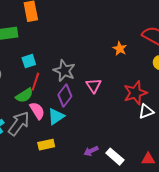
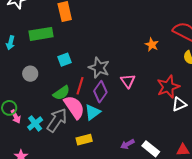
red line: (35, 82) -> (80, 86), moved
pink semicircle: (37, 111) -> (74, 107), size x1.4

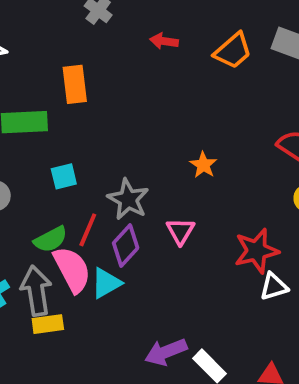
orange star: (152, 45) -> (203, 165), moved
gray arrow: (57, 120) -> (36, 291), turned -50
yellow rectangle: (84, 140) -> (48, 324), moved
purple arrow: (127, 144) -> (166, 352), size x1.5

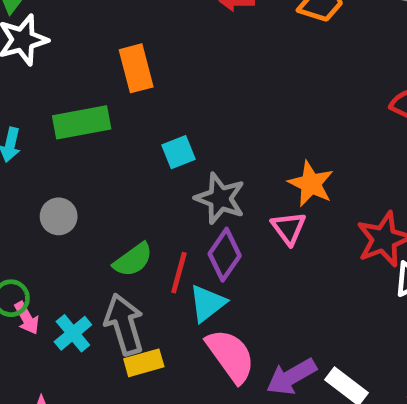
orange star: (203, 165) -> (311, 184), moved, size x1.4
cyan square: (64, 176) -> (178, 152), moved
red line: (88, 230) -> (179, 273), moved
pink semicircle: (72, 270) -> (231, 356), moved

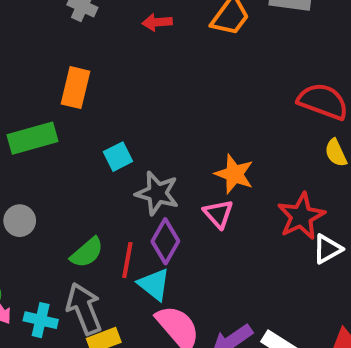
orange rectangle: (136, 68) -> (75, 88), turned 33
cyan triangle: (207, 303) -> (154, 284), turned -39
cyan cross: (73, 333) -> (41, 320), turned -32

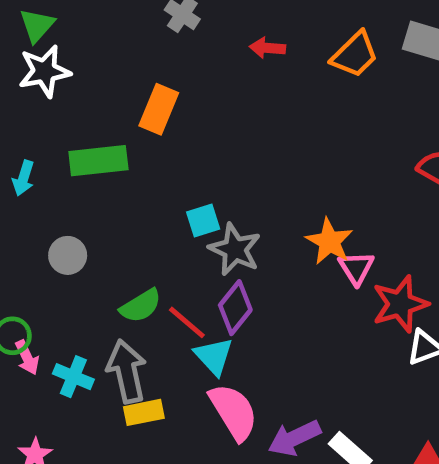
cyan square: (118, 157) -> (203, 221), moved
pink triangle: (218, 214) -> (356, 268), moved
red line: (127, 260) -> (187, 322), turned -69

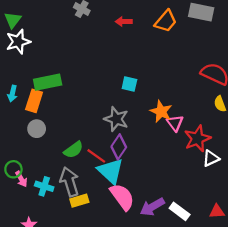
orange rectangle: (159, 109) -> (34, 101), moved
cyan square: (203, 221) -> (129, 84), moved, turned 35
cyan triangle: (214, 356) -> (110, 171), size x1.4

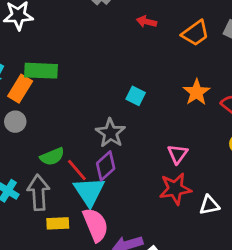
orange star: (161, 112) -> (197, 92), moved
red star: (197, 139) -> (175, 189), moved
yellow rectangle: (79, 201) -> (58, 223), moved

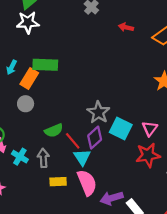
cyan square: (136, 96) -> (121, 129), moved, size x1.5
gray arrow: (38, 192) -> (43, 158), size x0.7
cyan triangle: (89, 192) -> (82, 157), size x0.7

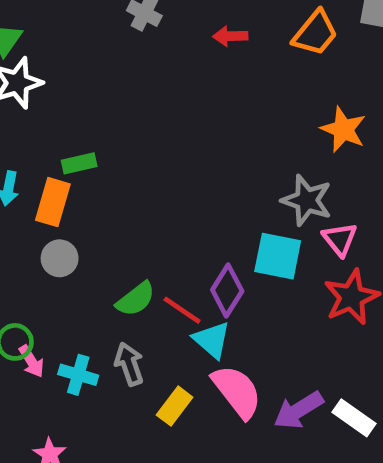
green rectangle: (45, 65) -> (79, 163), size x0.6
gray star: (98, 112) -> (307, 200), moved
yellow rectangle: (58, 182) -> (175, 406), turned -35

